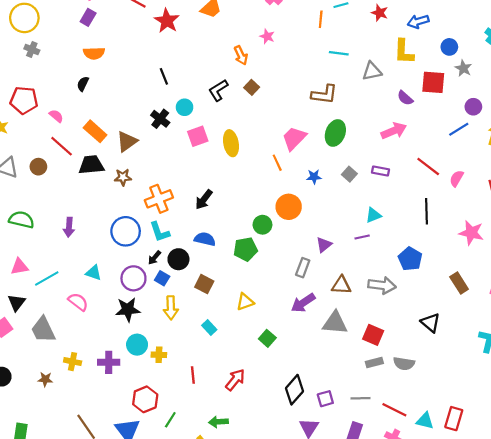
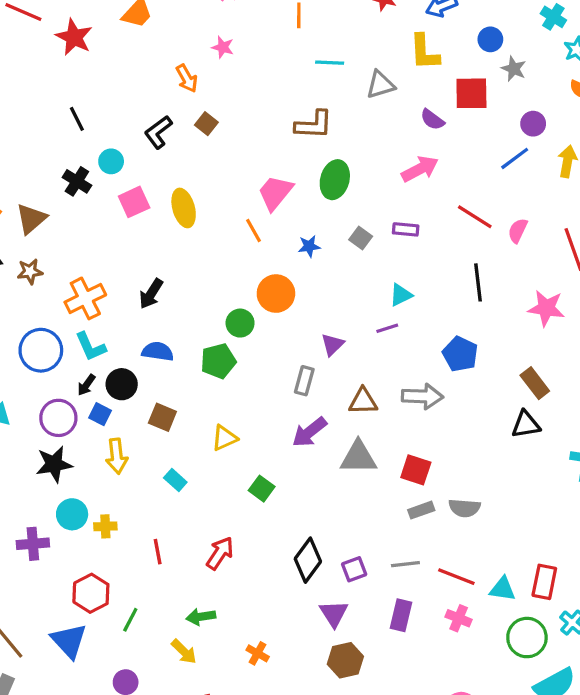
black triangle: (430, 323) -> (526, 425), moved, turned -45

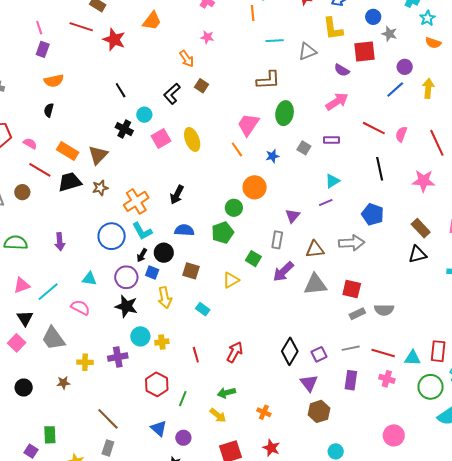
black star: (54, 464) -> (126, 306), turned 30
green square: (262, 489) -> (253, 259), moved
blue triangle: (69, 641) -> (159, 428), moved, size x0.7

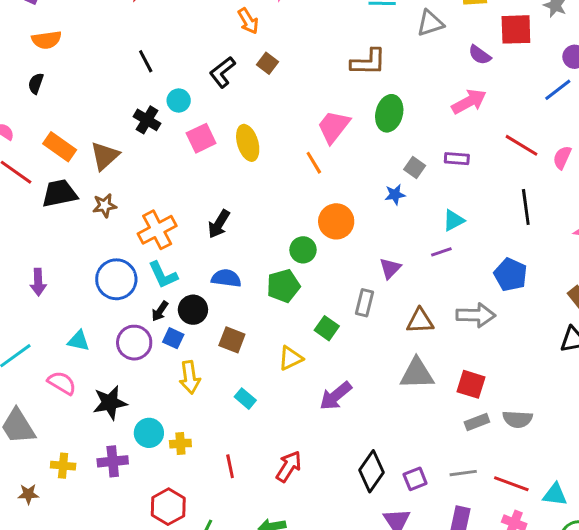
blue star: (272, 156) -> (395, 195), moved
purple arrow: (283, 272) -> (336, 396), moved
black star: (126, 306) -> (110, 403), moved, turned -30

